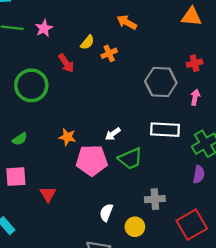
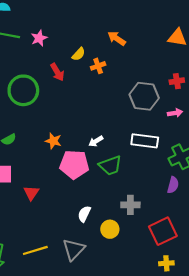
pink arrow: (195, 97) -> (175, 113), turned 64

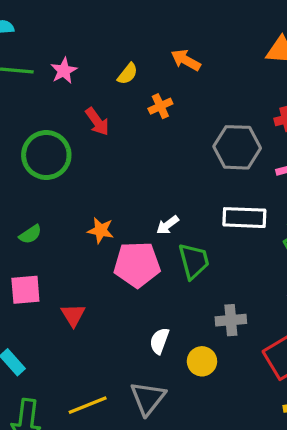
yellow semicircle: (79, 54) -> (128, 74), moved
green trapezoid: (110, 165) -> (194, 261), turned -80

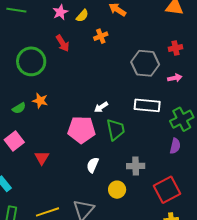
pink star: (64, 71) -> (60, 12), moved
orange star: (101, 230) -> (40, 101), moved
pink square: (25, 290) -> (14, 141), turned -36
white semicircle: (159, 341) -> (93, 165), moved

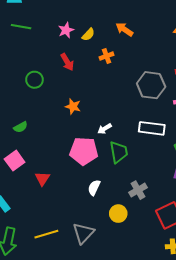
green circle: (31, 61) -> (34, 80), size x0.6
orange star: (40, 101) -> (73, 106), moved
gray cross: (136, 166) -> (138, 190), turned -30

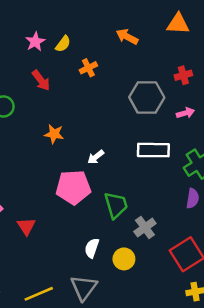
orange arrow: (124, 29) -> (127, 37), moved
green trapezoid: (119, 152) -> (116, 205), moved
white semicircle: (94, 188) -> (92, 248), moved

